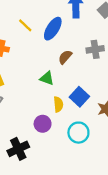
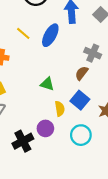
gray cross: (95, 49) -> (93, 53), turned 35
brown semicircle: (65, 57) -> (82, 73), moved
black cross: (18, 149) -> (23, 141), moved

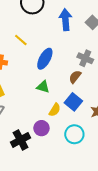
blue ellipse: (50, 35) -> (45, 59), moved
yellow semicircle: (60, 109) -> (55, 110), turned 40

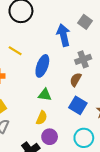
blue arrow: (65, 20) -> (63, 35), moved
gray cross: (85, 58) -> (83, 59), turned -35
yellow semicircle: (55, 110) -> (42, 118), moved

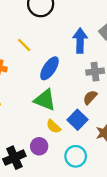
brown semicircle: (76, 80) -> (90, 97), moved
green triangle: (45, 95) -> (45, 100), size x1.5
yellow semicircle: (42, 118) -> (54, 127), moved, turned 96

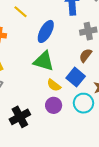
purple circle: (39, 146) -> (54, 105), moved
cyan circle: (76, 156) -> (83, 103), moved

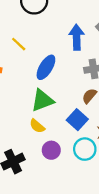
green triangle: (44, 61) -> (42, 100), turned -40
yellow semicircle: (54, 85) -> (37, 126), moved

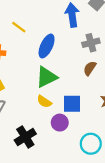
blue square: (77, 120) -> (72, 104), moved, turned -36
cyan circle: (85, 149) -> (91, 144), moved

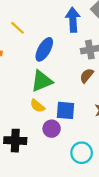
black cross: (25, 137) -> (15, 141), turned 30

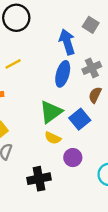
yellow line: (17, 28) -> (13, 64), turned -56
blue ellipse: (44, 49) -> (63, 74), moved
blue square: (66, 110) -> (80, 119), moved, turned -30

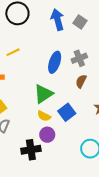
blue arrow: (67, 42) -> (58, 20), moved
blue square: (80, 119) -> (67, 112), moved
purple circle: (73, 158) -> (47, 135), moved

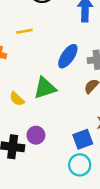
blue square: (67, 112) -> (83, 139), moved
yellow semicircle: (44, 116) -> (17, 99), moved

